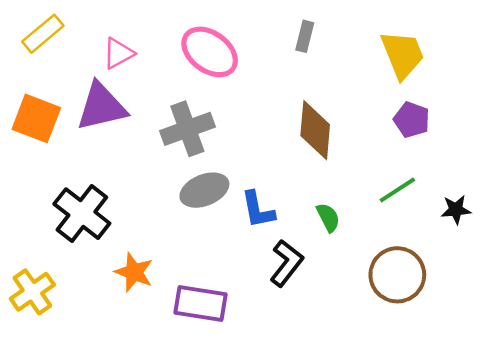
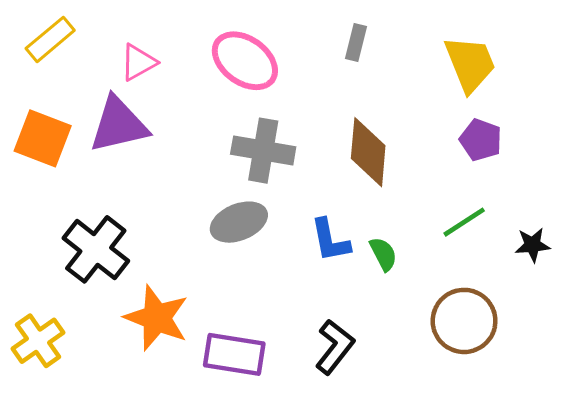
gray cross: (187, 129) -> (263, 151), moved, turned 30
blue L-shape: (258, 210) -> (330, 240), moved
black L-shape: (287, 263) -> (335, 347), moved
orange star: (134, 272) -> (157, 318), size x1.4

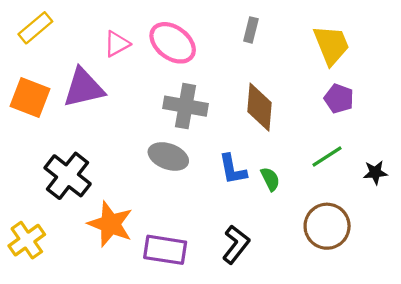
pink triangle: (138, 62) -> (117, 44), moved
gray ellipse: (239, 222) -> (168, 156), turned 42

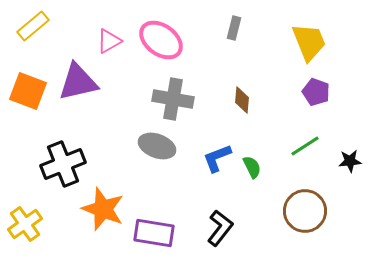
brown diamond: (259, 107) -> (242, 100), size x0.6
blue L-shape: (233, 169) -> (217, 158), turned 80
black cross: (68, 176) -> (63, 164), turned 30

